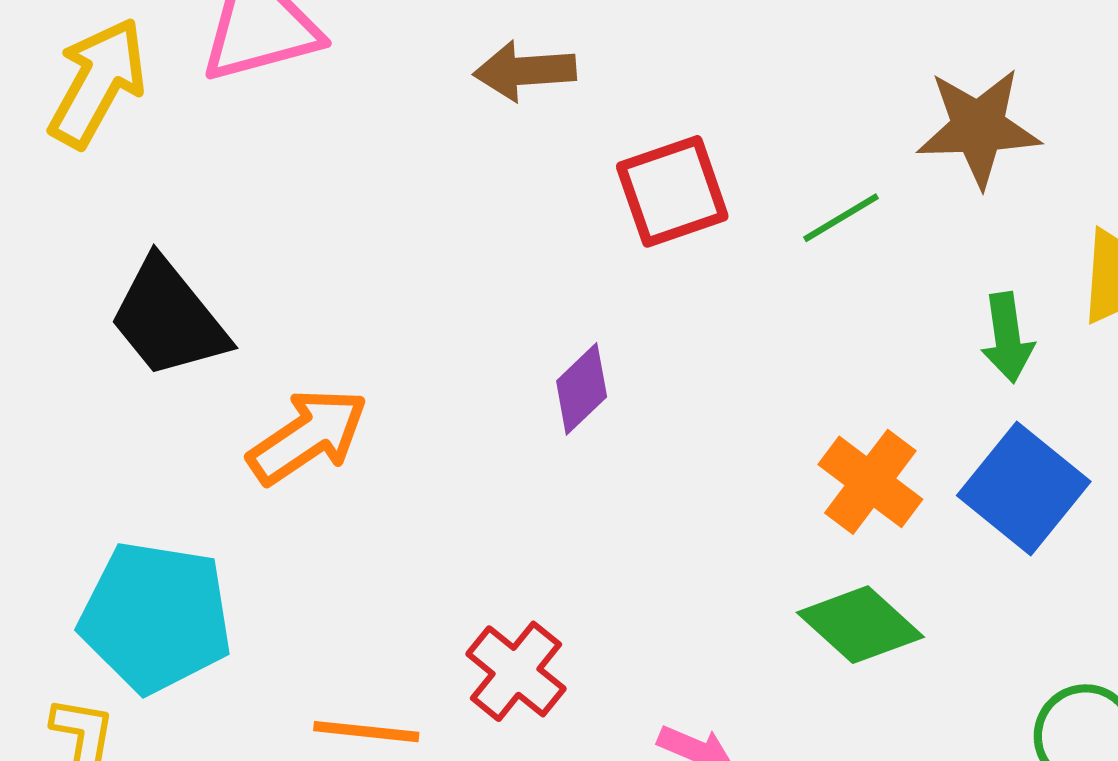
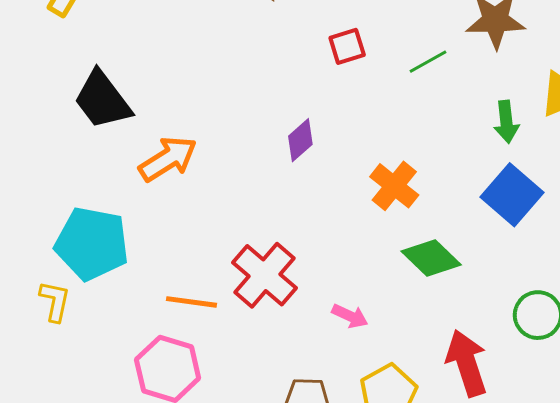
red square: (672, 191) -> (347, 46), size x0.7
orange cross: (870, 482) -> (394, 186), moved
red cross: (516, 671) -> (265, 275), size x1.4

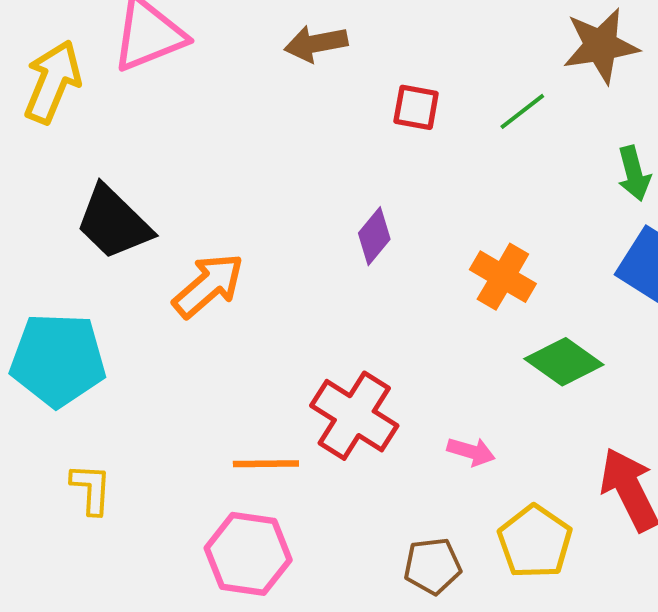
red square: (347, 46) -> (416, 107), turned 36
cyan pentagon: (92, 244) -> (58, 360), moved

